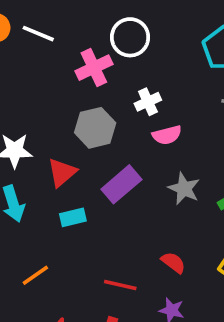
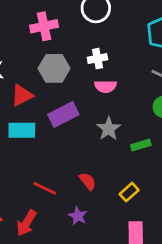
pink cross: (94, 68) -> (44, 26), moved
cyan rectangle: (73, 217) -> (22, 130), size x1.4

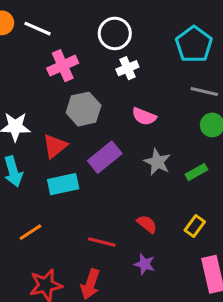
white cross: (97, 59) -> (127, 68), moved
pink semicircle: (106, 86) -> (144, 116), turned 35

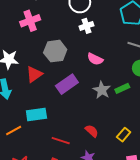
pink cross: (63, 66) -> (30, 21), moved
green rectangle: (196, 172) -> (122, 88), moved
cyan rectangle: (63, 184) -> (36, 114), moved

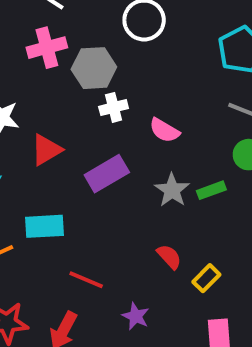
white cross: (87, 26) -> (114, 107), moved
gray hexagon: (55, 51) -> (94, 68), moved
red semicircle: (92, 131) -> (169, 257), moved

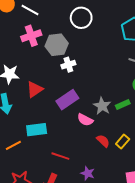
pink semicircle: (164, 130) -> (85, 120), moved
yellow rectangle: (206, 278) -> (123, 142), moved

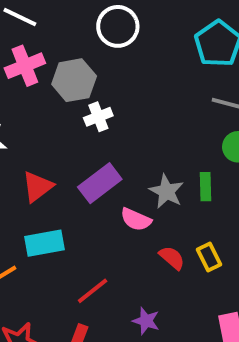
red triangle: (35, 89) -> (37, 187), moved
green rectangle: (123, 104) -> (205, 187), turned -64
yellow rectangle: (123, 142) -> (209, 257), turned -64
red line: (60, 156) -> (93, 291), turned -54

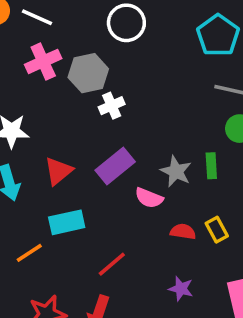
red semicircle: (172, 258) -> (183, 232), turned -30
purple star: (146, 321) -> (181, 289), moved

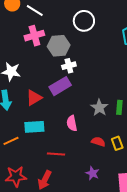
purple rectangle: (115, 166) -> (60, 86), moved
pink semicircle: (149, 198) -> (72, 123), moved, turned 49
red line: (112, 264) -> (56, 154), turned 36

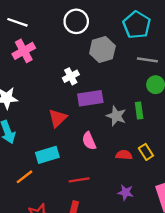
gray hexagon: (59, 46) -> (102, 50), moved
purple rectangle: (60, 86) -> (90, 98), moved, turned 35
red triangle: (34, 98) -> (58, 118), moved

